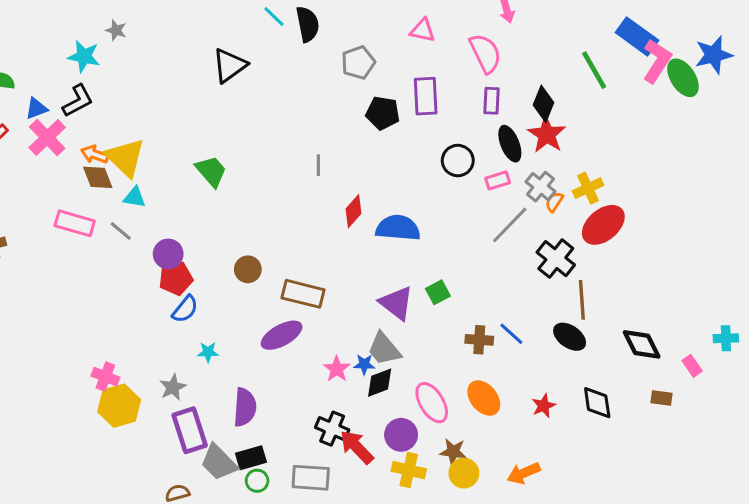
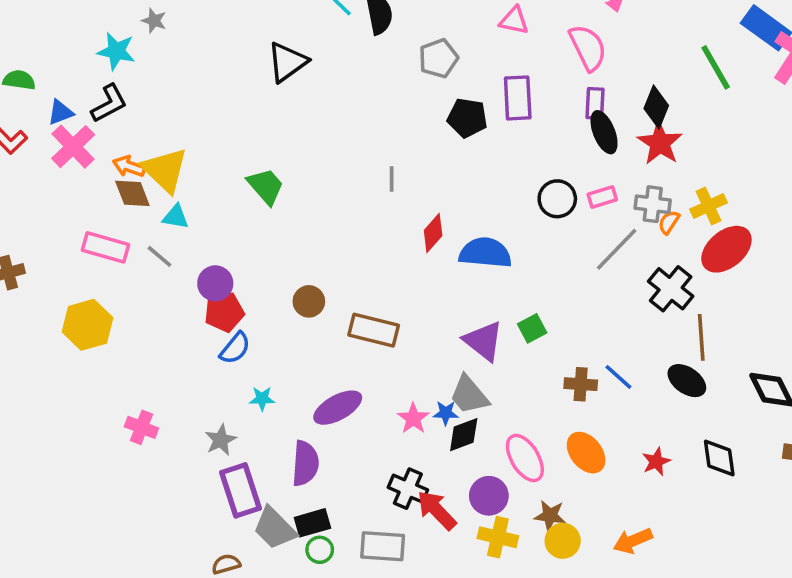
black ellipse: (510, 144) -> (604, 132), moved
black circle: (458, 161) -> (557, 199), moved
gray cross: (540, 187) -> (653, 204), turned -32
purple ellipse: (282, 335) -> (338, 408), moved
yellow hexagon: (119, 406) -> (87, 325), moved

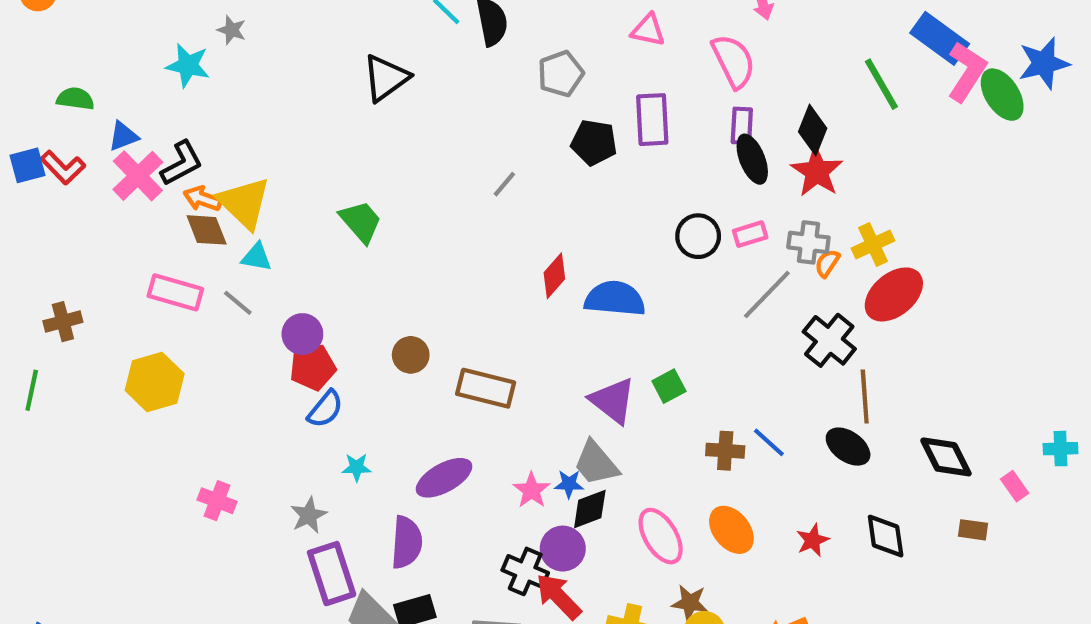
black L-shape: (109, 103) -> (182, 163), moved
gray line: (392, 179) -> (504, 184), moved, turned 40
purple circle: (489, 496) -> (563, 549), moved

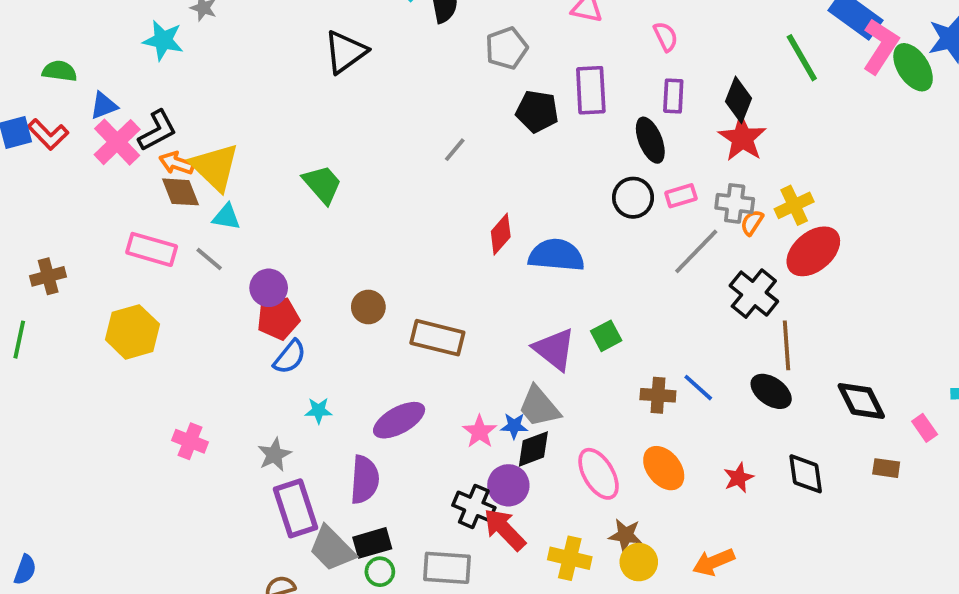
pink semicircle: (733, 61) -> (666, 37), size x0.6
black ellipse: (752, 159) -> (650, 140), moved

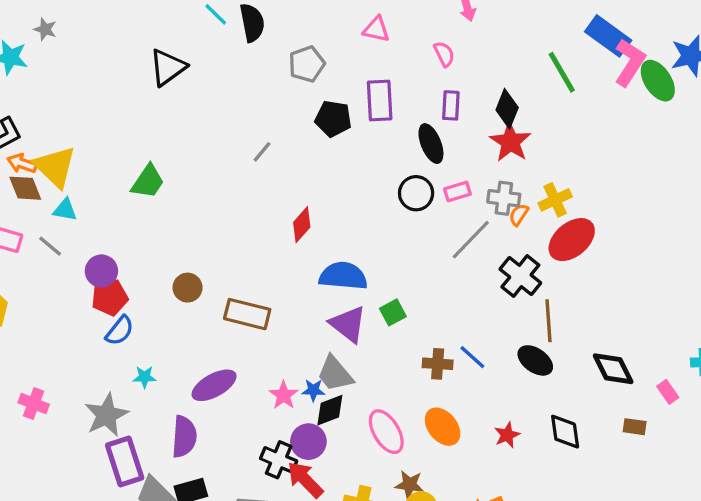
green trapezoid: (322, 184) -> (148, 182), turned 75
blue semicircle: (556, 255) -> (343, 276), moved
gray star: (274, 455) -> (106, 415), size x1.5

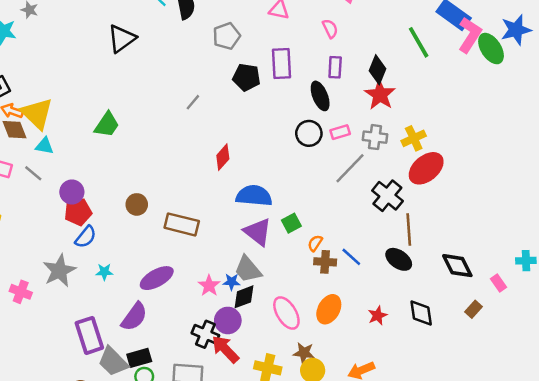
orange semicircle: (519, 215) -> (315, 243), moved
gray star: (106, 415) -> (59, 271), moved
orange ellipse: (443, 427) -> (329, 309), turned 68
brown rectangle: (635, 427) -> (474, 309), turned -56
purple semicircle: (184, 437) -> (134, 317), turned 32

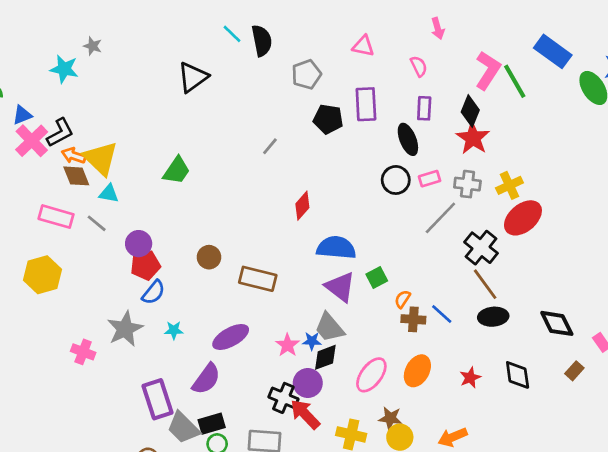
pink L-shape: (470, 35) -> (488, 70), moved
brown line: (409, 229) -> (485, 284), moved, turned -32
black ellipse: (399, 259) -> (493, 317), turned -40
pink ellipse: (286, 313) -> (371, 375), turned 68

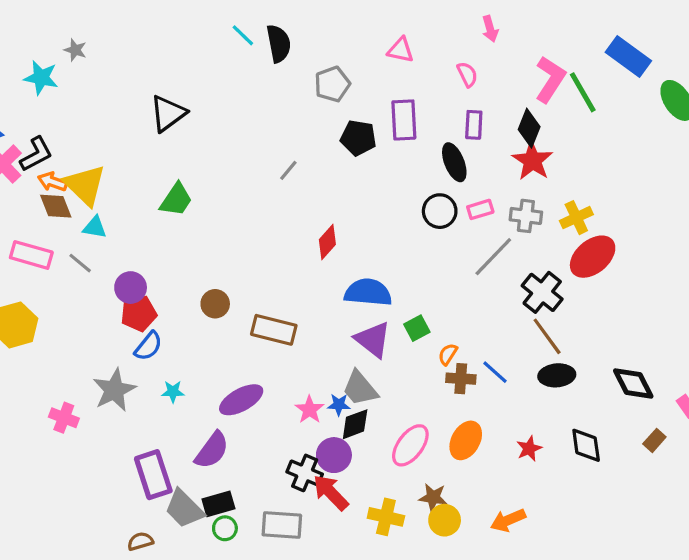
black triangle: (193, 77) -> (168, 113), moved

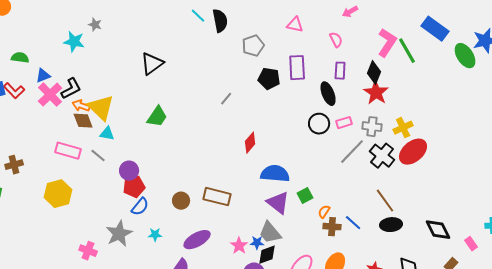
pink arrow: (490, 29) -> (350, 12), turned 77
black cross: (542, 292) -> (382, 156), moved
brown circle: (215, 304) -> (181, 201), moved

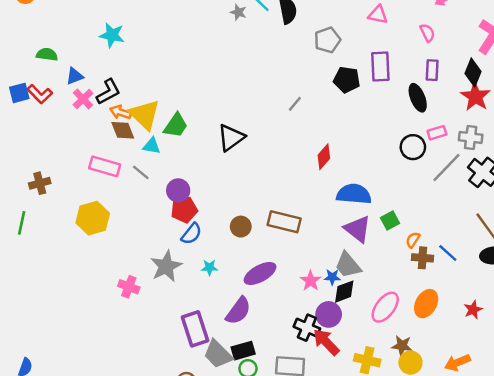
gray star: (95, 25) -> (238, 12), moved
black triangle: (152, 64) -> (231, 137), moved
pink cross: (50, 95) -> (83, 99), size x0.7
green trapezoid: (157, 117) -> (176, 125), moved
black circle: (319, 124) -> (413, 147), moved

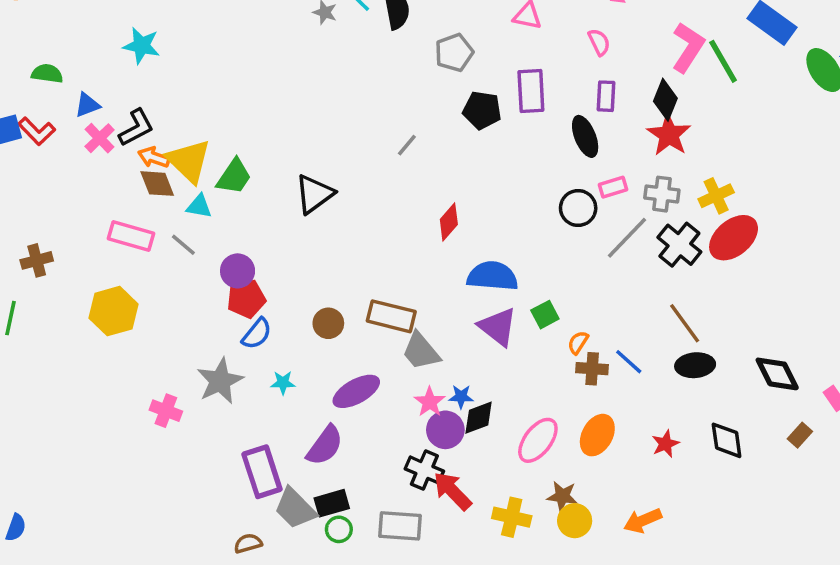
gray trapezoid: (348, 265) -> (421, 351), moved
purple circle: (329, 314) -> (445, 430), moved

